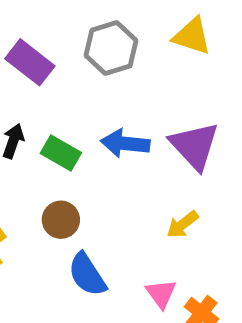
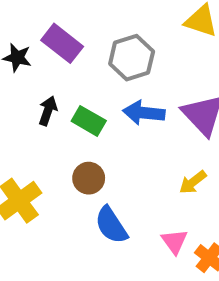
gray hexagon: (111, 48) -> (132, 58), moved

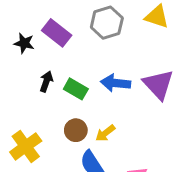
gray hexagon: (132, 58) -> (107, 23), moved
yellow arrow: (193, 182) -> (105, 133), moved

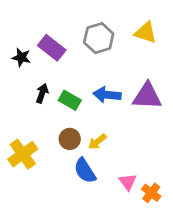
purple triangle: (158, 84) -> (147, 96), turned -44

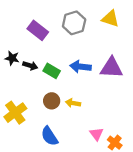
black star: (21, 57) -> (12, 58), moved
black arrow: (42, 93) -> (30, 66), turned 88
yellow arrow: (97, 142) -> (73, 103), turned 48
blue semicircle: (85, 171) -> (49, 136), moved

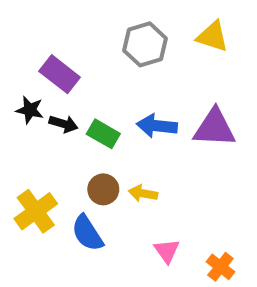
purple rectangle: (38, 30) -> (60, 74), moved
pink triangle: (97, 134) -> (167, 251), moved
blue semicircle: (49, 136) -> (87, 233), moved

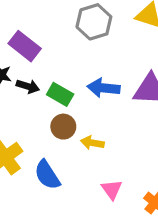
brown circle: (103, 189) -> (63, 127), moved

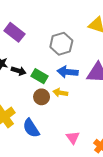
gray hexagon: (94, 22) -> (61, 44), moved
purple rectangle: (25, 46) -> (14, 32), moved
yellow arrow: (92, 143) -> (60, 93), moved

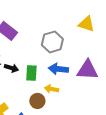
green rectangle: (39, 76) -> (31, 73), turned 63
brown circle: (42, 97) -> (37, 101), moved

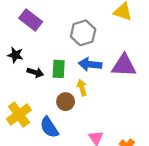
black arrow: (11, 68) -> (35, 72), moved
yellow arrow: (51, 89) -> (82, 88), turned 64

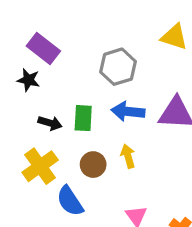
black star: (15, 55) -> (28, 80), moved
yellow arrow: (82, 88) -> (128, 156), moved
yellow cross: (19, 114) -> (40, 166), moved

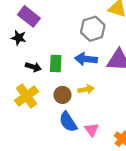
gray hexagon: (118, 67) -> (93, 29), moved
yellow arrow: (128, 156) -> (86, 89), turned 96
blue semicircle: (70, 201) -> (68, 122), moved

